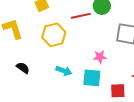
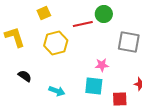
cyan arrow: (64, 71) -> (57, 91), moved

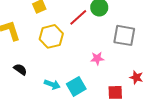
red line: (83, 24) -> (78, 17), turned -30
cyan square: (94, 86) -> (76, 86), moved, turned -36

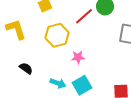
pink star: (97, 58) -> (78, 57), moved

